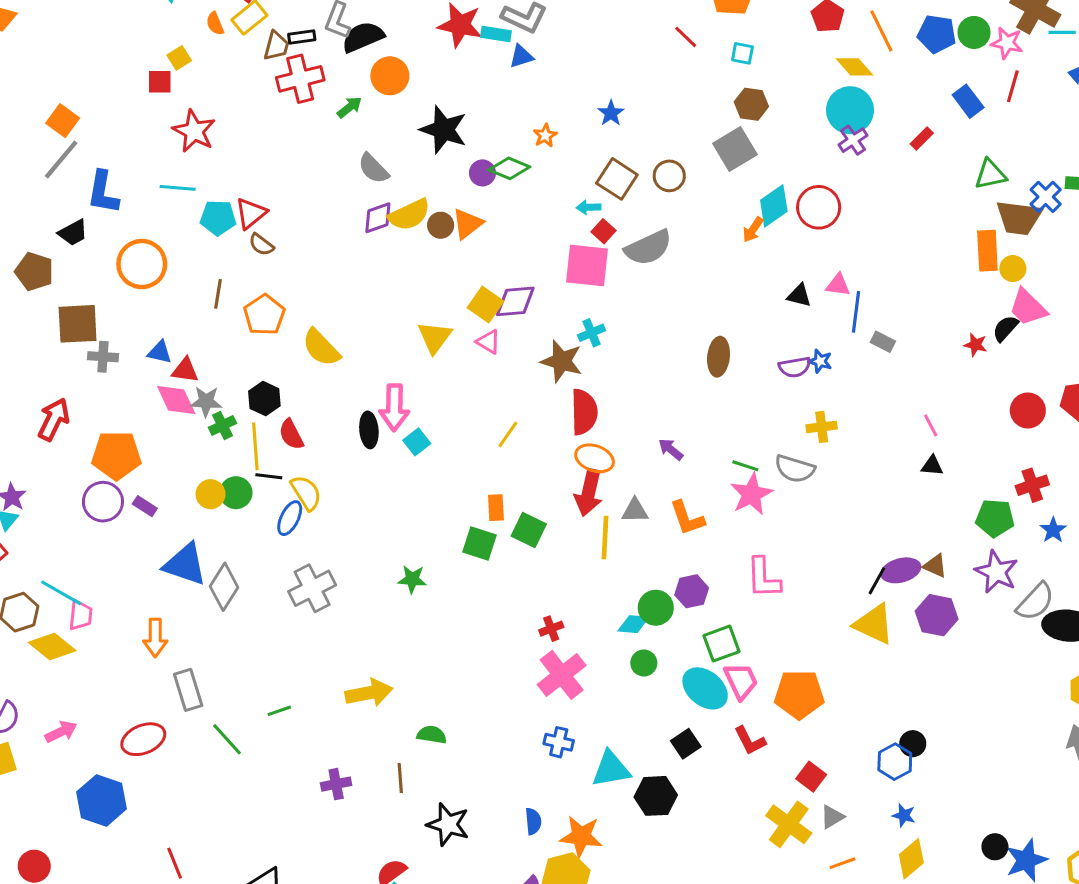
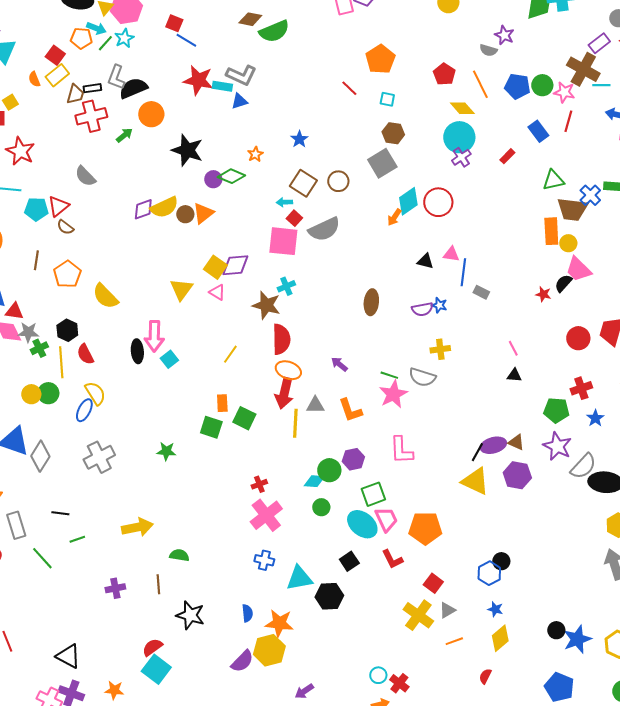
gray semicircle: (373, 168) -> (85, 176), moved
black line: (269, 476) -> (60, 513), moved

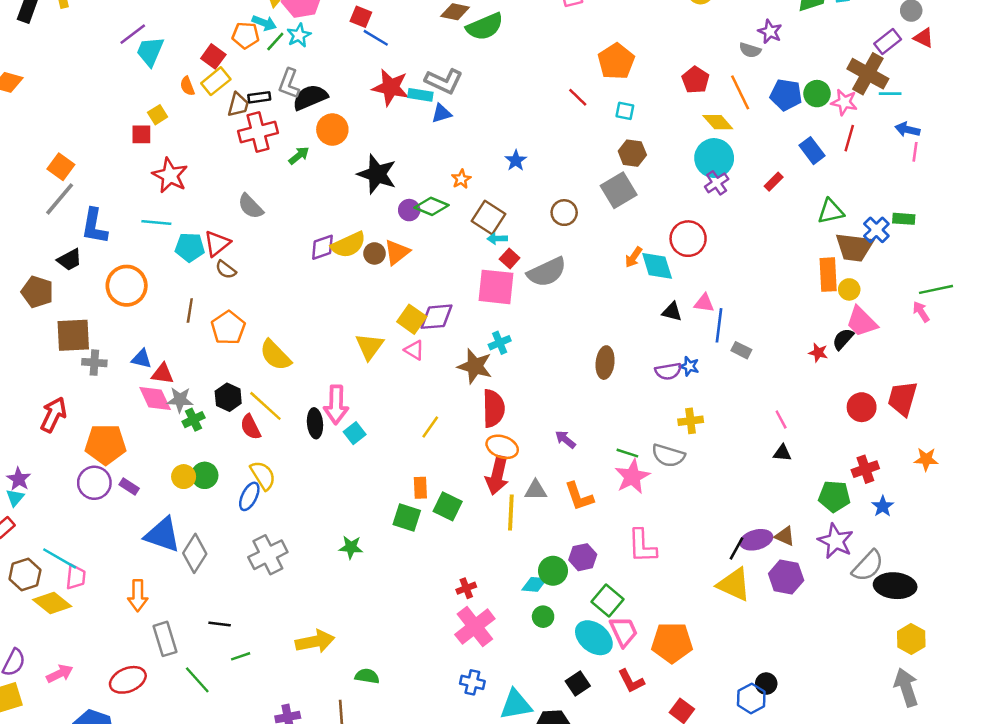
brown square: (303, 183) -> (489, 218), moved
cyan diamond: (408, 201) -> (657, 266), moved, turned -72
yellow line: (61, 362) -> (265, 406), moved, turned -44
green square: (373, 494) -> (608, 601), turned -30

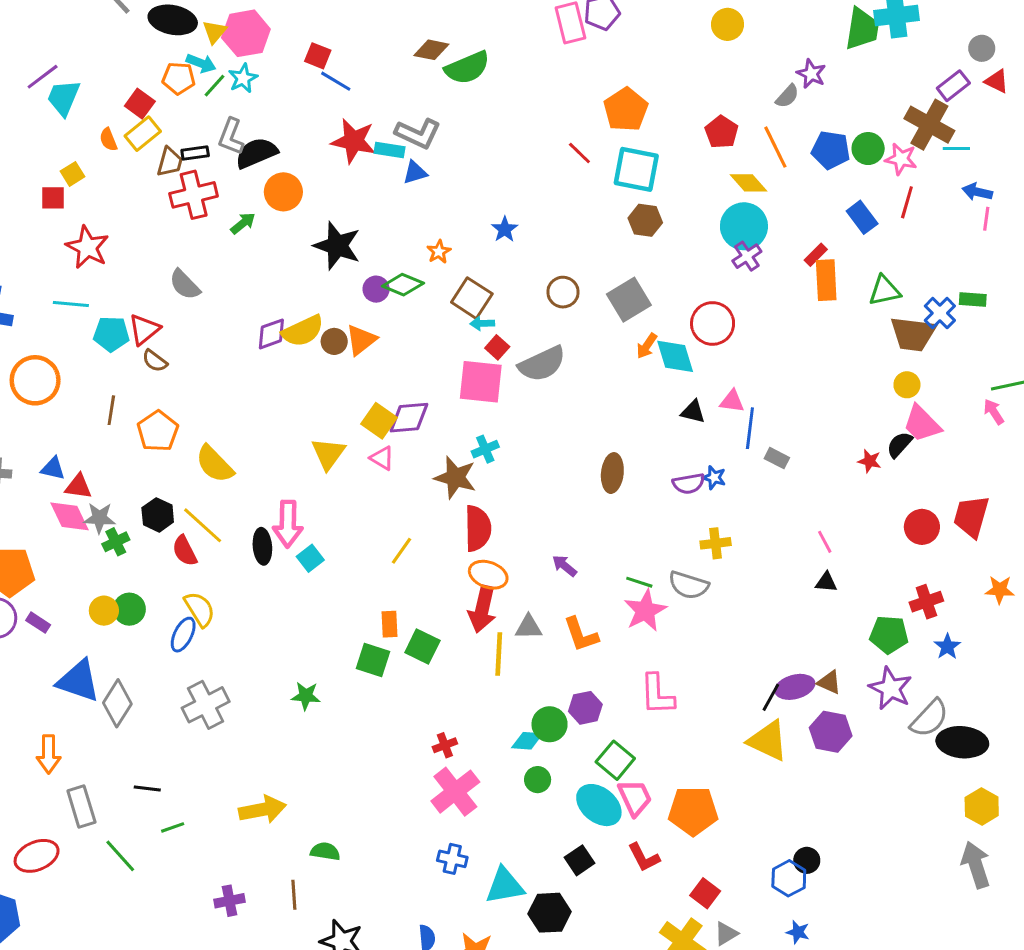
gray semicircle: (750, 50) -> (787, 96), turned -65
cyan square: (625, 111) -> (636, 169), size x2.0
gray square: (619, 190) -> (629, 300), moved
orange rectangle: (828, 275) -> (826, 280), moved

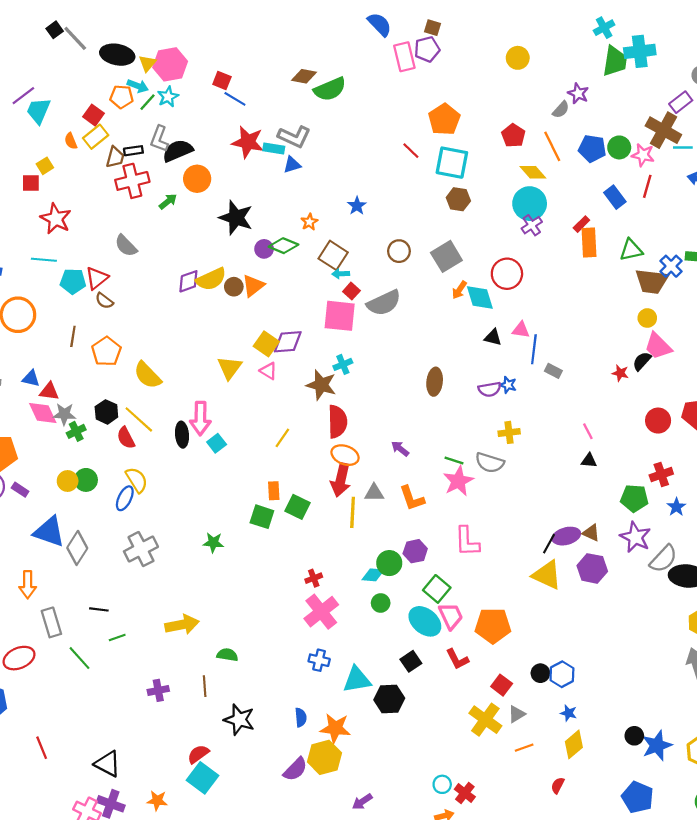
black circle: (807, 860) -> (540, 673), moved

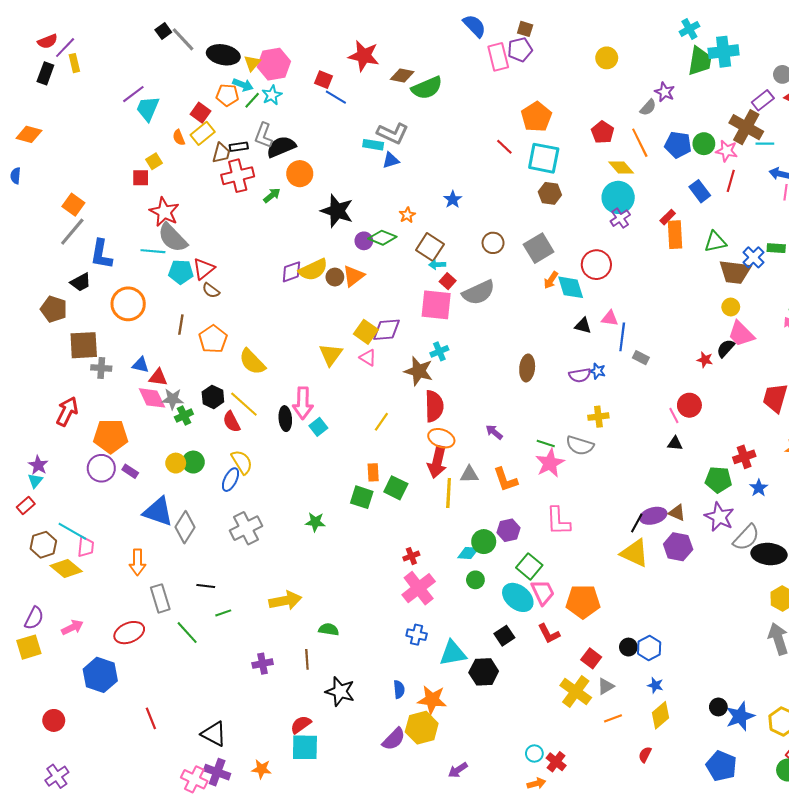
red star: (248, 142) -> (364, 56), moved
gray semicircle: (126, 246) -> (173, 238), moved, size x1.4
red circle: (658, 421) -> (689, 405), moved
cyan square: (203, 778) -> (305, 747), turned -36

